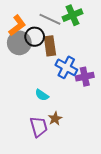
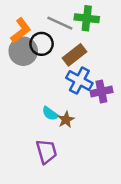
green cross: (72, 15) -> (87, 18), turned 30
brown rectangle: (50, 46) -> (75, 55), moved, turned 60
brown star: (55, 119) -> (66, 120), moved

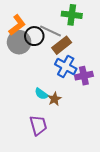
gray line: (60, 23) -> (50, 31), moved

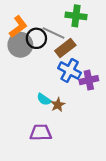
purple trapezoid: (38, 125) -> (41, 133), turned -75

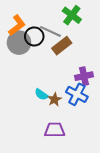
green cross: (76, 16) -> (72, 15), turned 30
blue cross: (70, 70) -> (77, 94), moved
purple trapezoid: (41, 133) -> (55, 130), moved

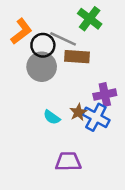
gray circle: (19, 43) -> (42, 67), moved
brown rectangle: (62, 46) -> (77, 57), turned 42
brown star: (55, 99) -> (78, 112), moved

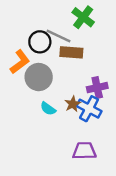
orange L-shape: (21, 31) -> (20, 62), moved
gray circle: (42, 67) -> (39, 77), moved
purple trapezoid: (68, 161) -> (84, 151), moved

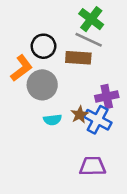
gray line: (59, 36) -> (89, 40), moved
cyan semicircle: (48, 109) -> (53, 120), turned -42

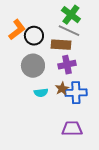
orange L-shape: (22, 68) -> (17, 30), moved
purple cross: (107, 97) -> (67, 65), moved
blue cross: (98, 120) -> (76, 93), turned -30

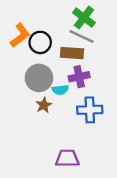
brown star: (62, 89) -> (44, 105), moved
cyan semicircle: (41, 93) -> (60, 90), moved
purple trapezoid: (72, 129) -> (67, 158), moved

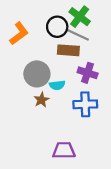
black circle: (40, 42) -> (57, 27), moved
purple cross: (79, 77) -> (88, 73), moved, turned 30

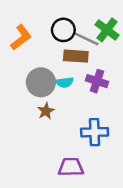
green cross: (80, 17) -> (107, 30), moved
cyan semicircle: (57, 85) -> (65, 82), moved
blue cross: (85, 104) -> (95, 132), moved

